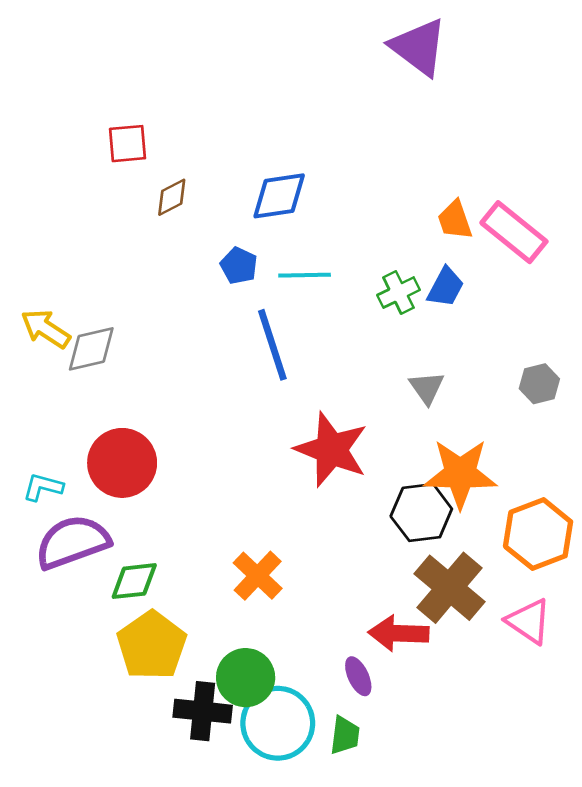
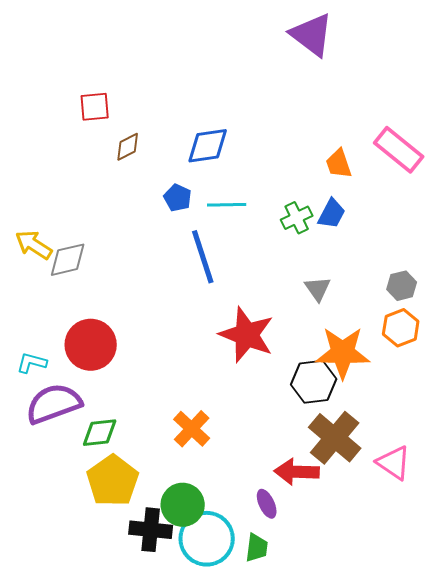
pink rectangle: (514, 232) -> (399, 150), moved
orange hexagon: (538, 534) -> (401, 328), moved, size x0.7

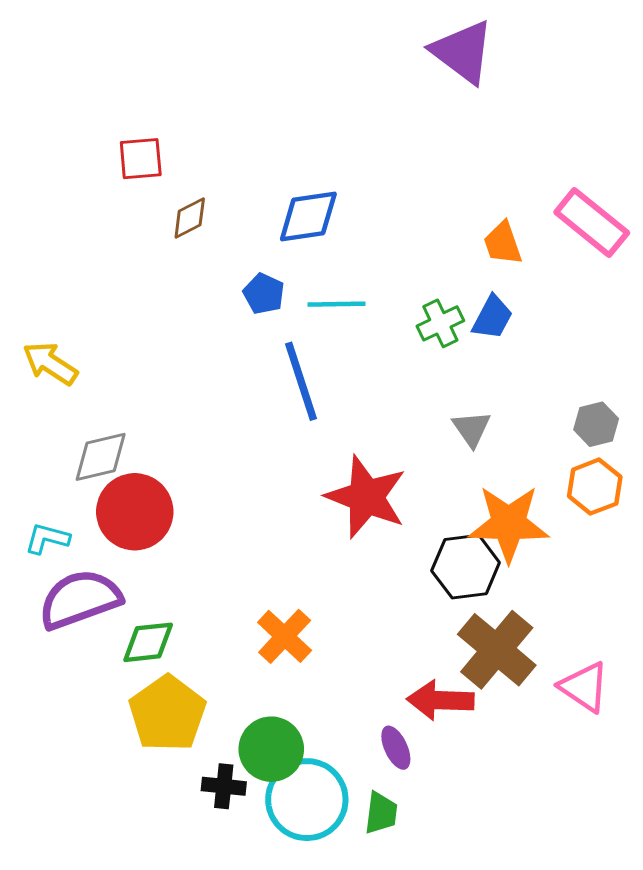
gray diamond: (68, 260) -> (101, 457), moved
black cross: (151, 530) -> (224, 786), size x0.7

